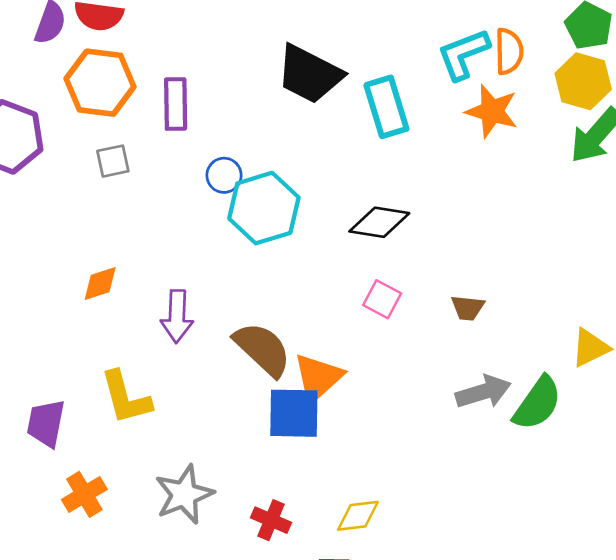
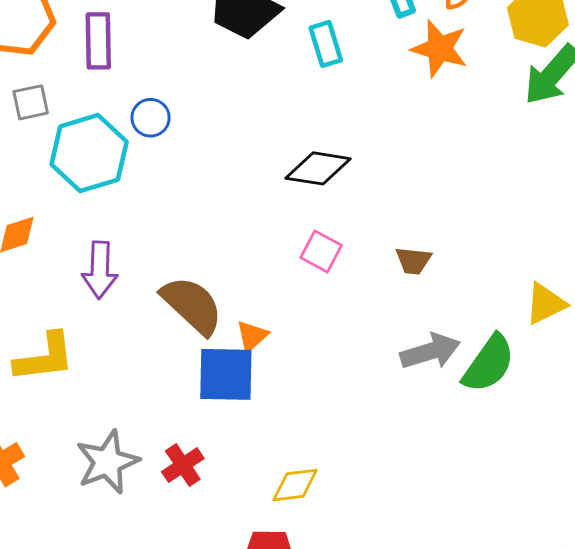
cyan rectangle: (386, 107) -> (326, 44), size x0.7
cyan hexagon: (264, 208) -> (89, 153), moved
orange triangle: (318, 378) -> (252, 336), size x0.6
yellow L-shape: (126, 398) -> (44, 357), turned -82
red cross: (271, 520) -> (183, 465), moved, turned 33

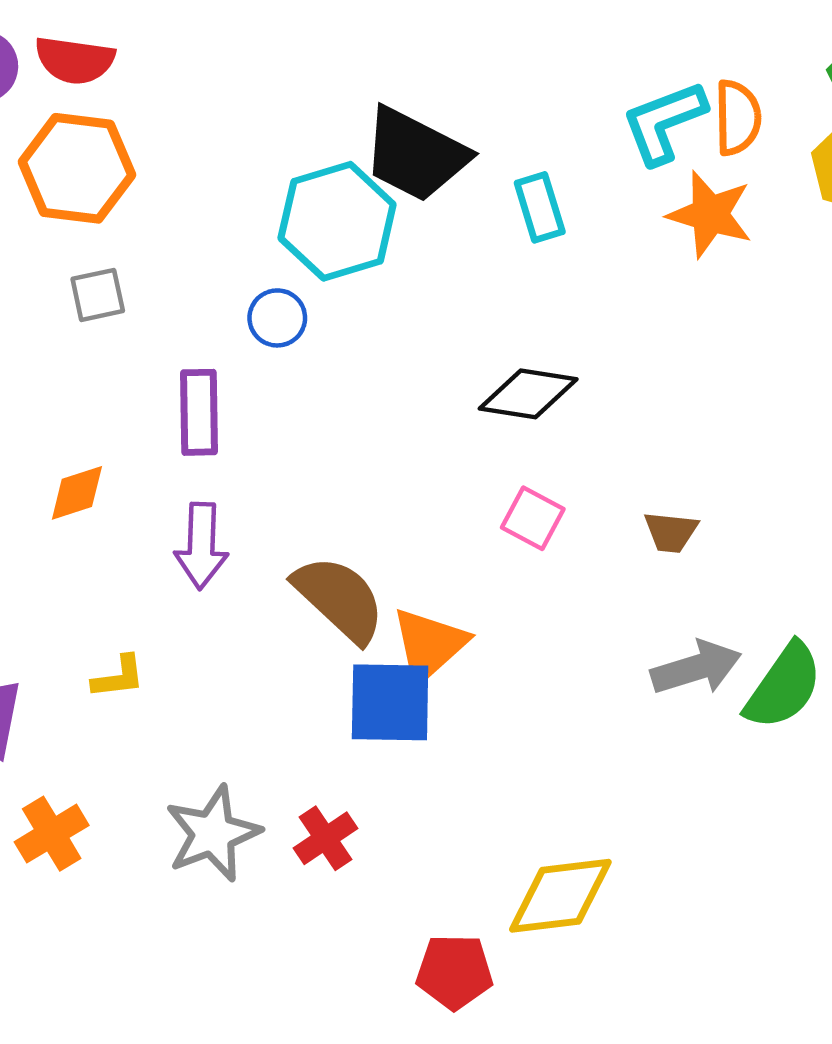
purple rectangle: (98, 41) -> (199, 412), moved
cyan hexagon: (89, 153) -> (337, 221), moved
orange triangle: (252, 336) -> (429, 645), size x1.6
yellow L-shape: (44, 357) -> (118, 677), size x0.6
yellow diamond: (295, 485) -> (560, 896), moved, size x1.5

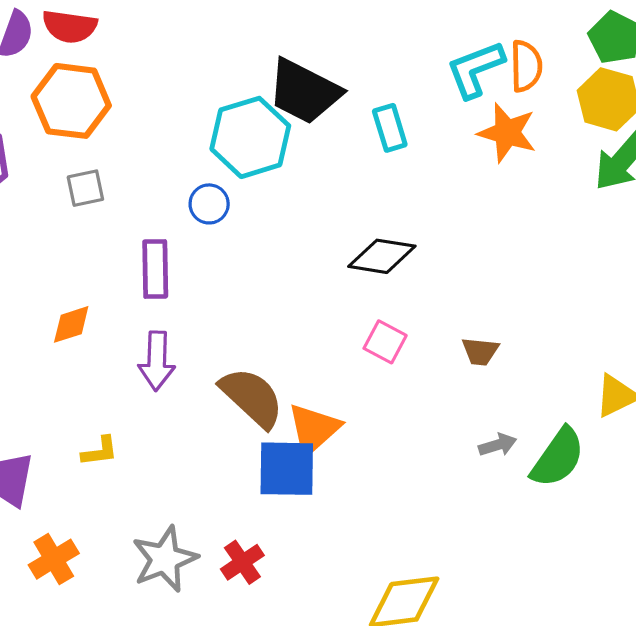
gray arrow: (696, 668) -> (498, 445), size x0.6

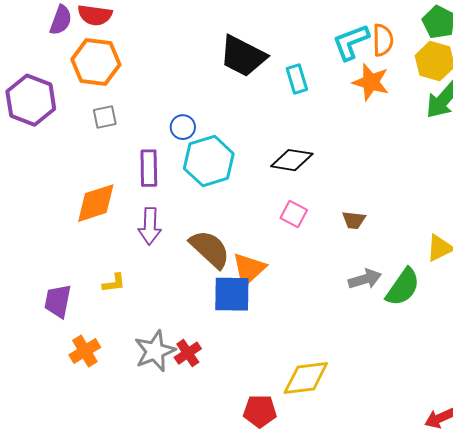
cyan hexagon: (250, 137) -> (209, 161), moved
orange diamond: (71, 324) -> (96, 203), size x1.6
gray arrow: (498, 445) -> (365, 279), size x1.4
red cross: (242, 562) -> (188, 353), moved

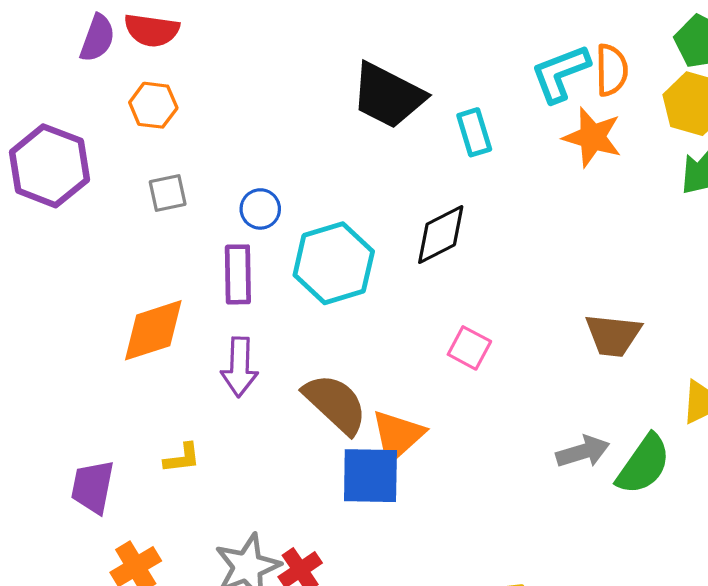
orange hexagon: (96, 62) -> (153, 105), size x0.6
blue circle: (183, 127) -> (260, 209), moved
black diamond: (292, 160) -> (441, 235), moved, turned -36
brown trapezoid: (354, 220) -> (613, 335), moved, size x1.5

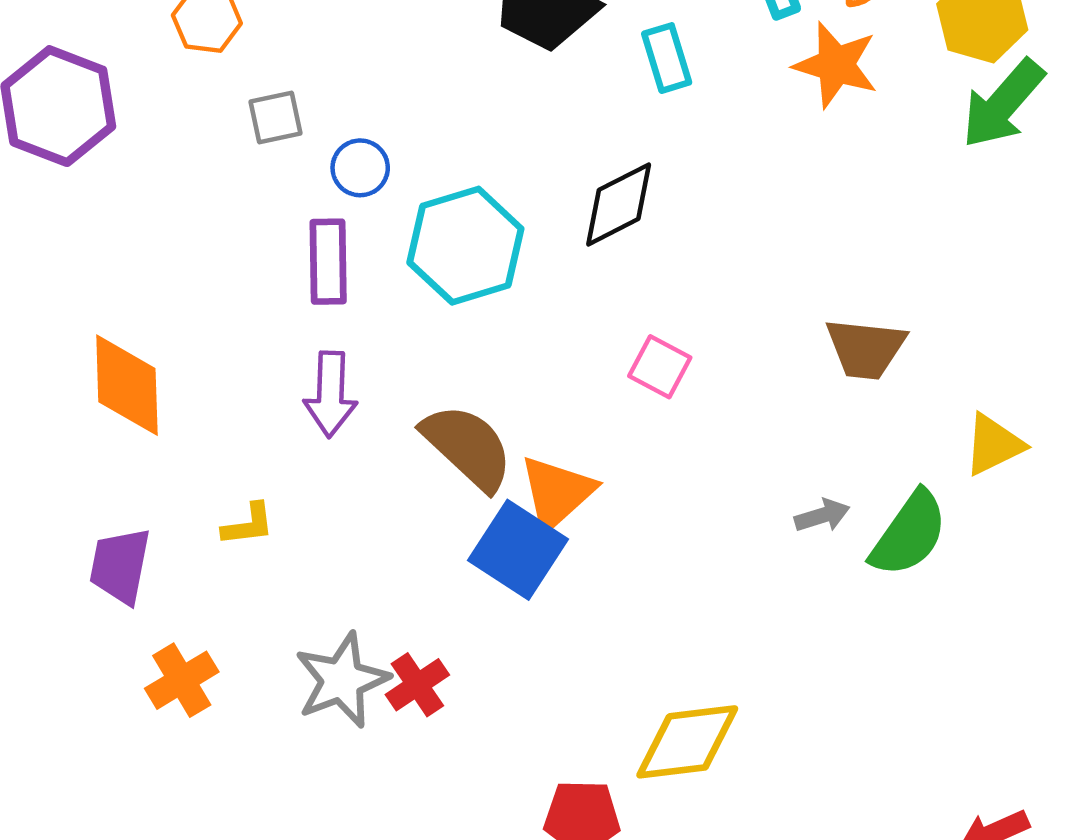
gray square: (168, 193) -> (276, 118), moved
orange diamond: (153, 330) -> (127, 385), moved, turned -74
gray arrow: (583, 452) -> (822, 515), size x0.7
blue square: (370, 476) -> (518, 550), turned 32

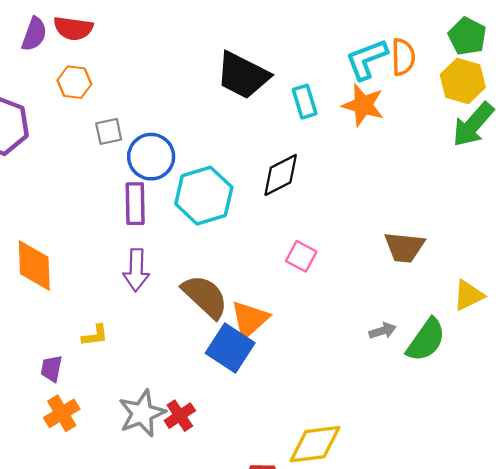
orange star: (836, 65) -> (363, 105), moved
blue circle: (360, 168) -> (151, 157), size x1.6
purple trapezoid: (120, 566) -> (51, 369), moved, size x0.7

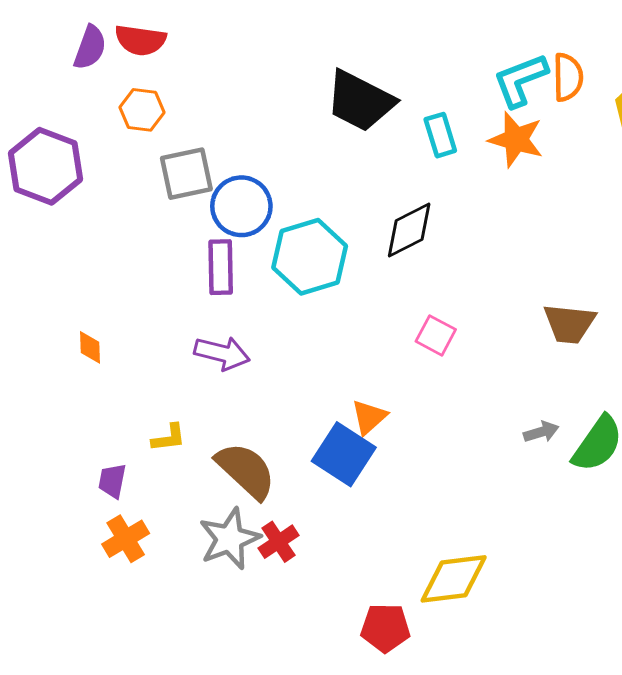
gray square: (109, 131) -> (186, 174), size x1.5
orange diamond: (34, 265) -> (90, 347), size x0.5
purple arrow: (136, 270) -> (222, 353), turned -78
brown semicircle: (205, 296) -> (246, 470), moved
orange triangle: (250, 319) -> (369, 417), size x0.7

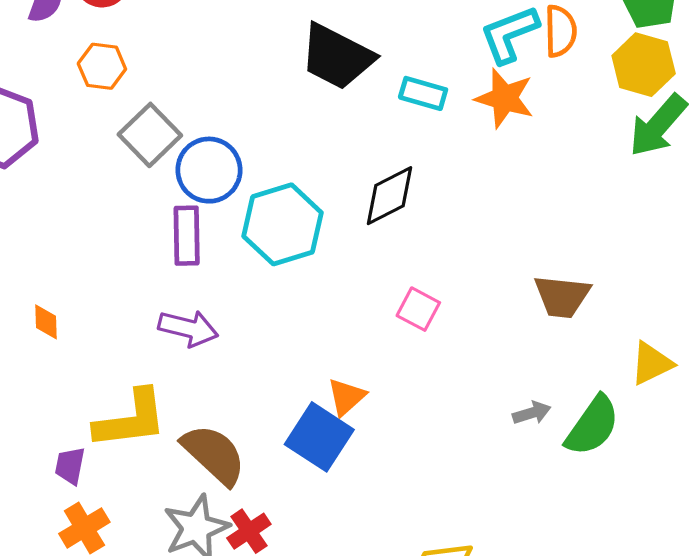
cyan rectangle: (440, 135) -> (423, 93), turned -57
gray square: (186, 174) -> (150, 135), turned -32
yellow L-shape: (169, 438) -> (131, 419), size x2.0

